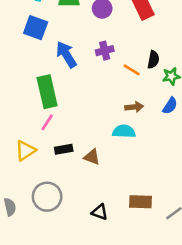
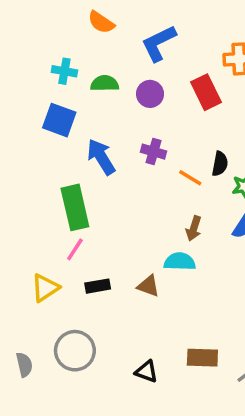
purple cross: (105, 51) -> (154, 152), turned 30
brown arrow: (134, 107) -> (194, 228), turned 114
brown triangle: (92, 157) -> (148, 286), moved

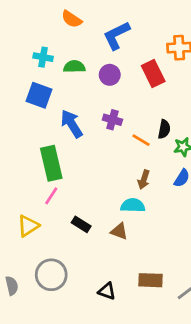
black rectangle: (98, 286) -> (81, 224), moved, turned 42
brown triangle: (148, 286) -> (119, 231), moved

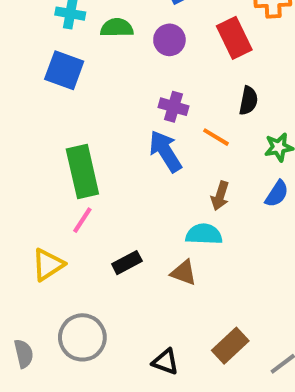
blue arrow: (72, 124) -> (165, 151), moved
black semicircle: (164, 129) -> (248, 101), moved
black rectangle: (81, 224) -> (127, 263), turned -60
brown rectangle: (151, 280) -> (230, 346), turned -45

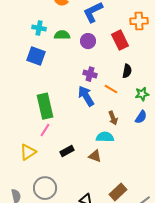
brown arrow: (220, 196) -> (113, 118), turned -40

